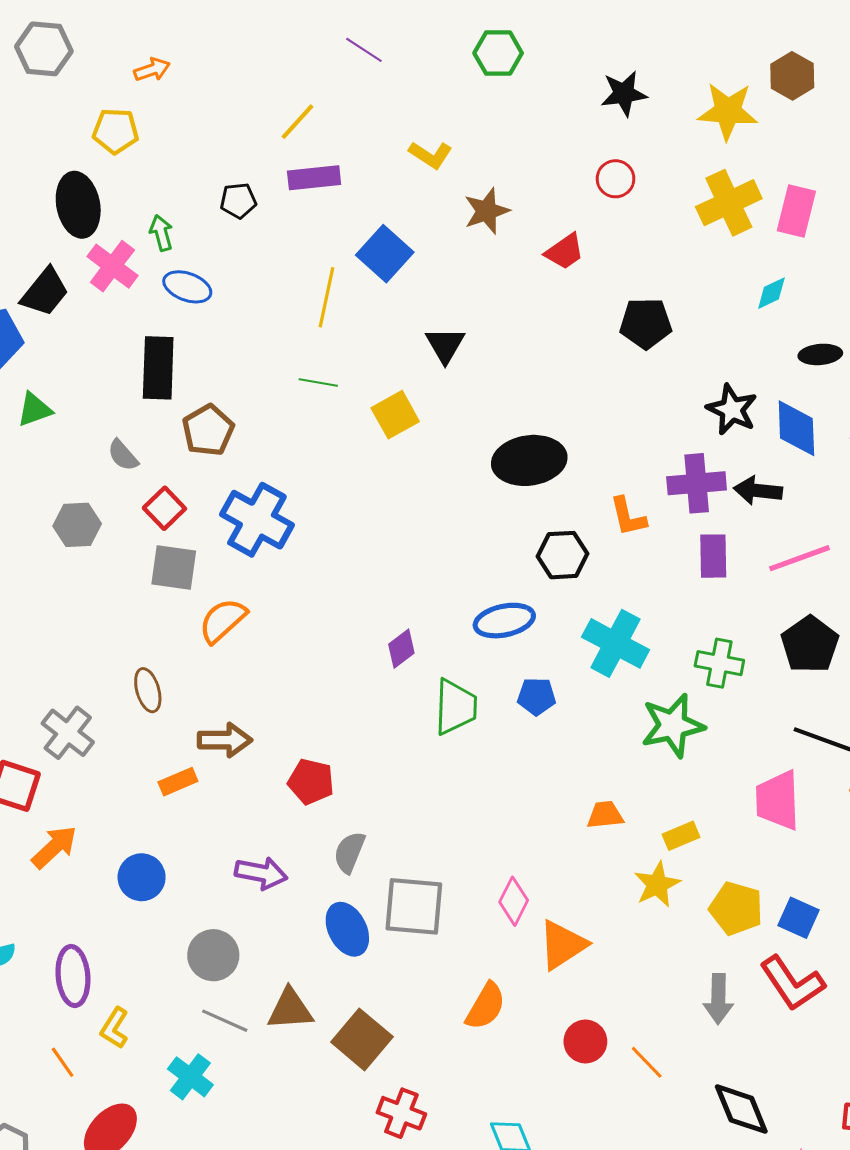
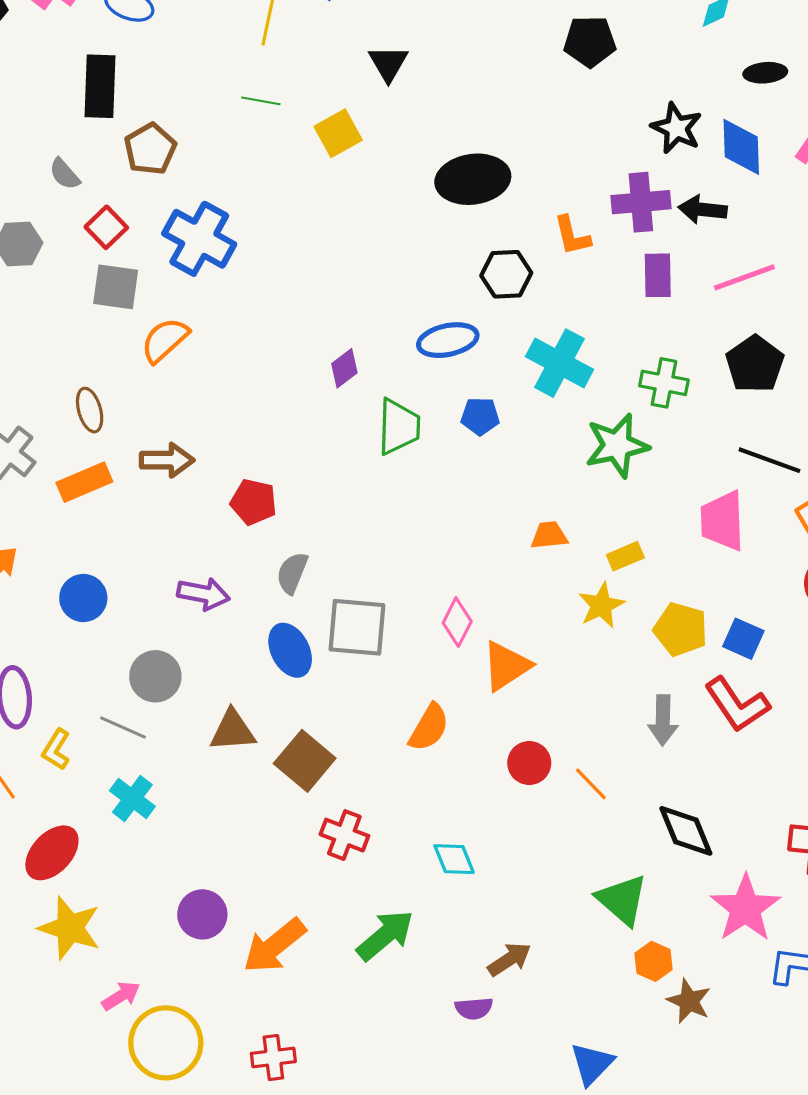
orange rectangle: (178, 782) -> (84, 482), moved, size x1.4
gray line: (225, 1021) -> (123, 727), moved

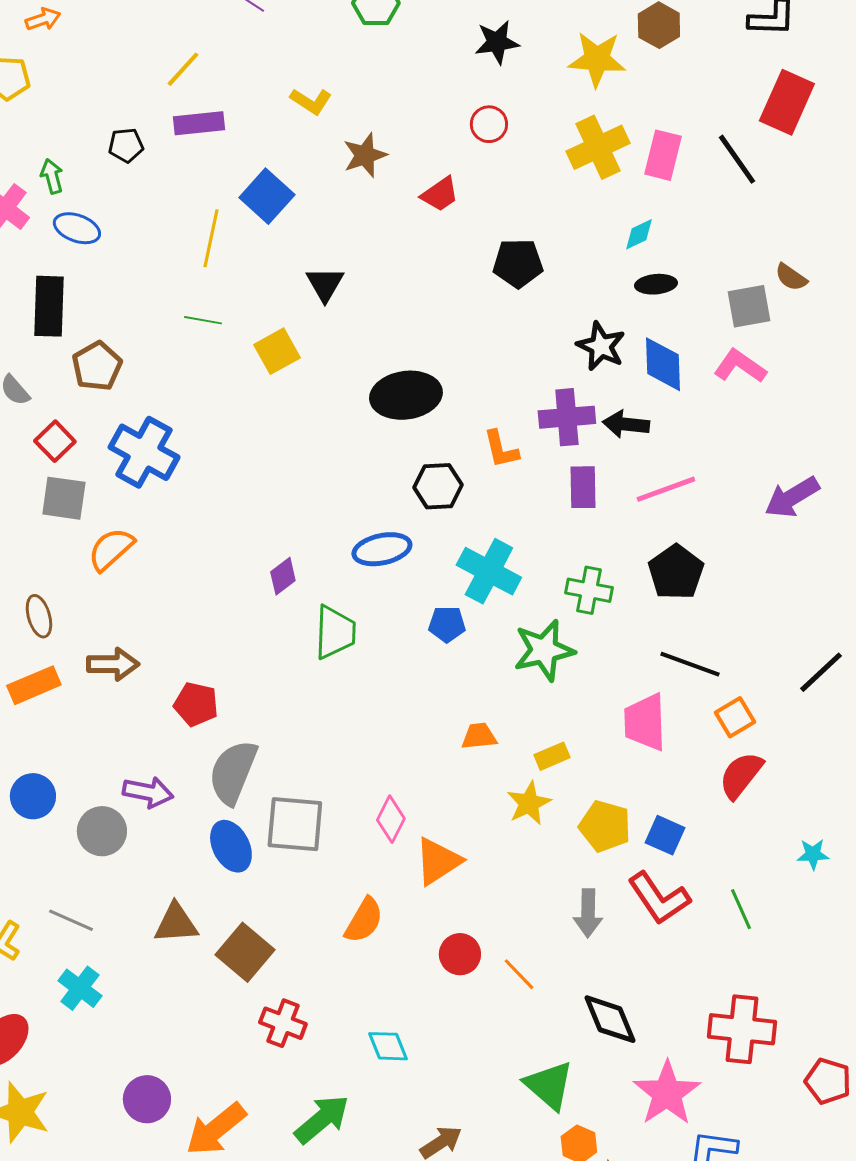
black ellipse: (765, 73) -> (656, 284), moved
blue pentagon: (480, 416) -> (447, 624), moved
gray semicircle: (292, 573) -> (233, 772), size x1.6
gray circle: (155, 676) -> (102, 831), moved

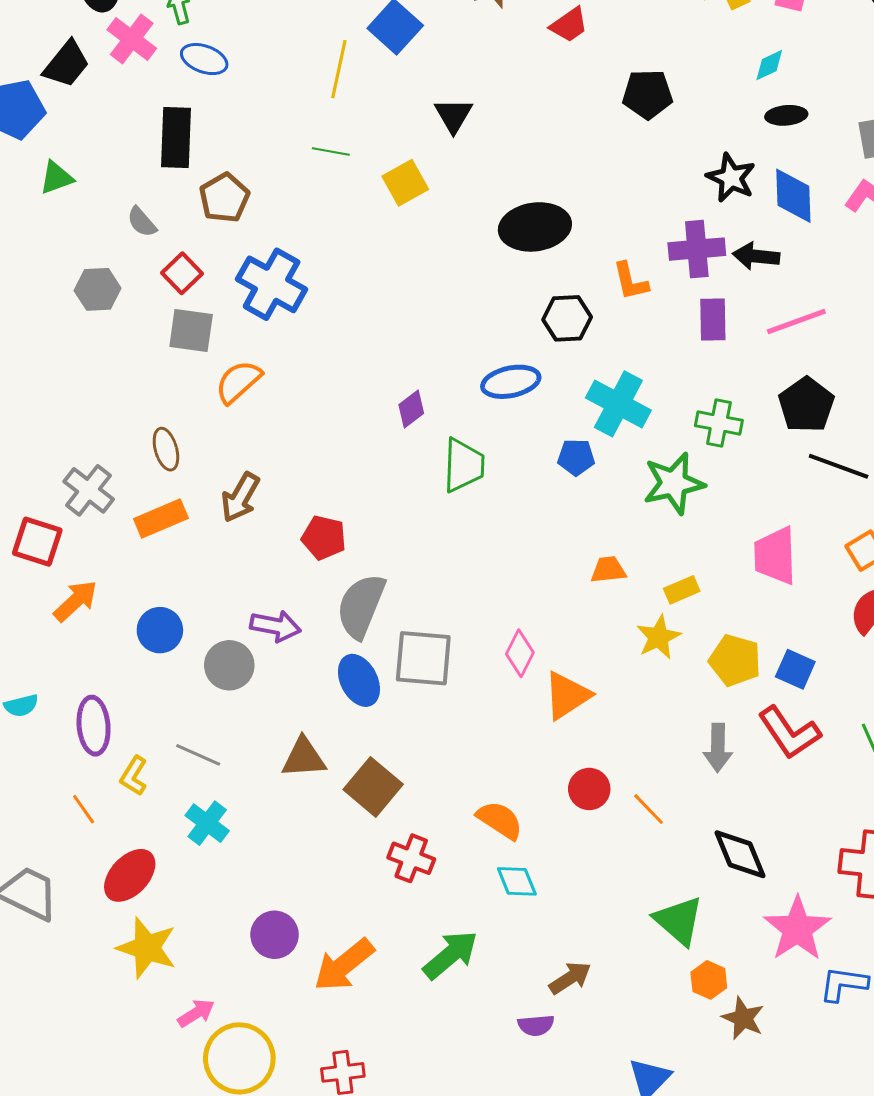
brown arrow: (113, 664) -> (240, 497), turned 120
black line: (690, 664) -> (839, 466), moved
orange semicircle: (364, 920) -> (500, 820), moved, turned -87

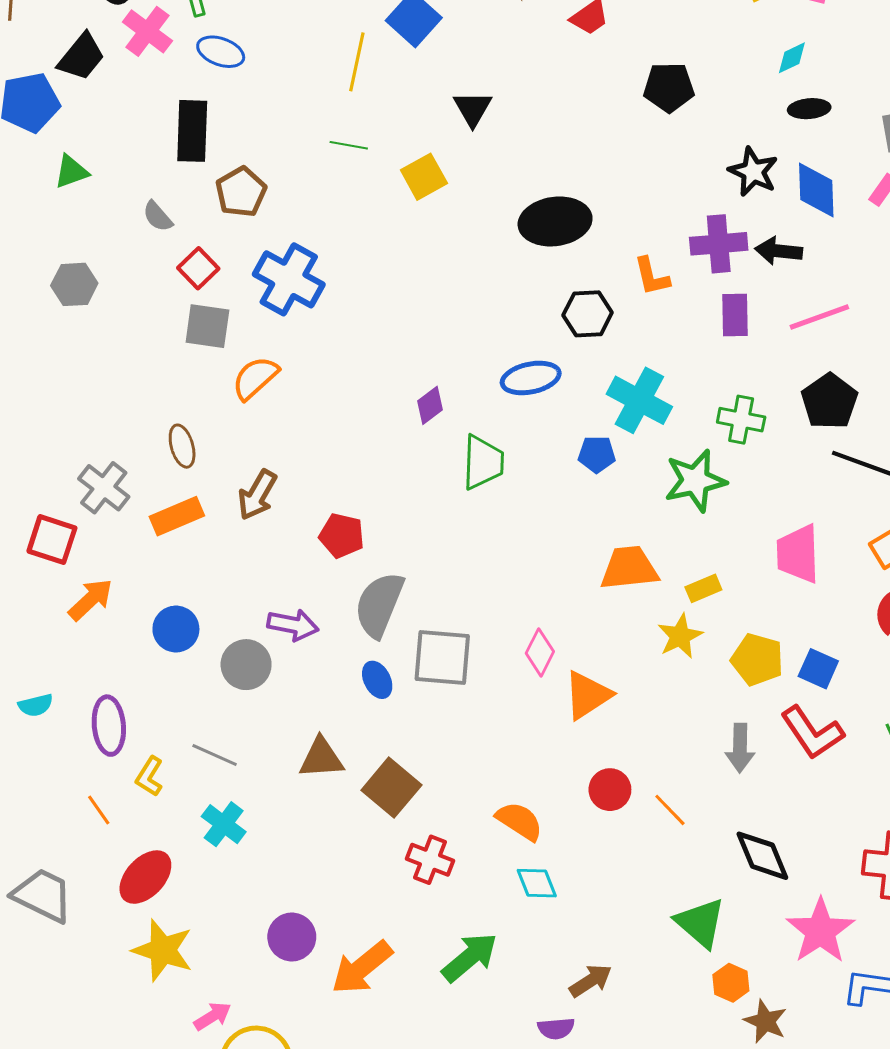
gray hexagon: (98, 289) -> (74, 284), moved
orange trapezoid: (608, 570) -> (629, 568), size x1.6
blue ellipse: (359, 680) -> (377, 680), size x0.7

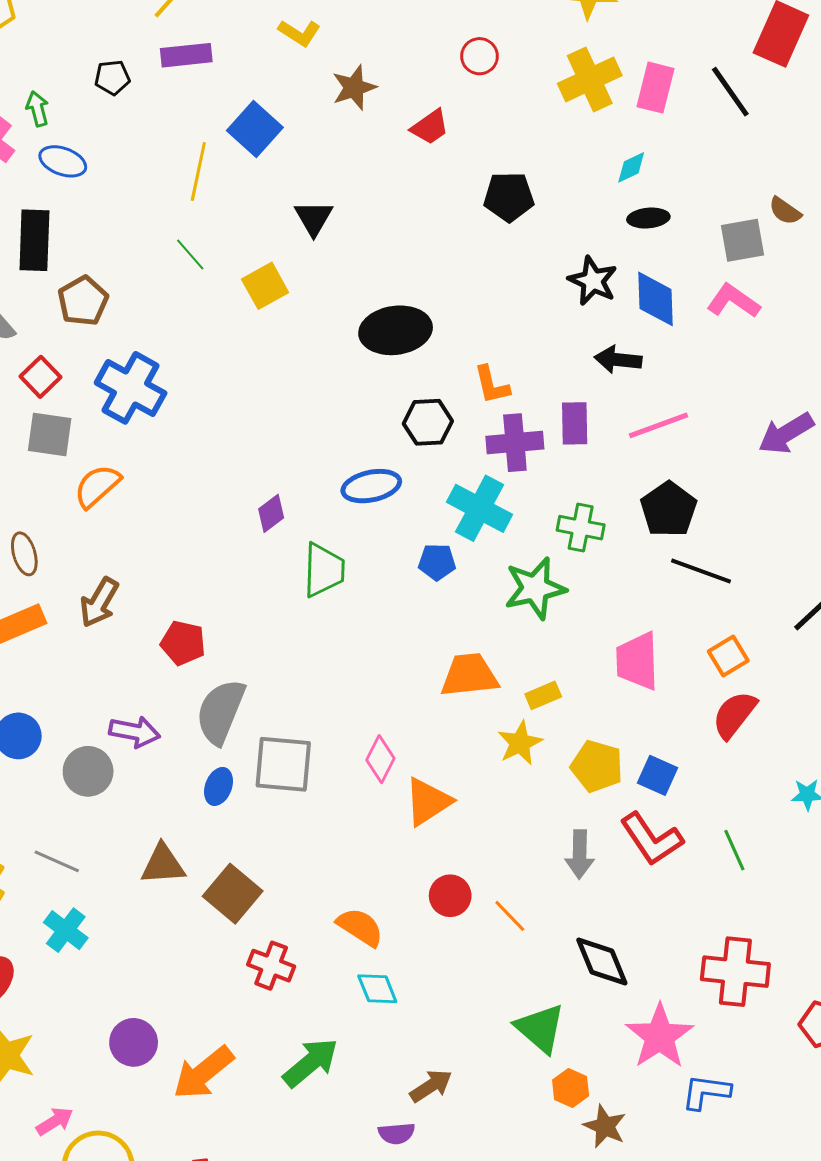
green line: (349, 145) -> (190, 254), turned 39
purple cross: (719, 244) -> (515, 443), moved
blue ellipse: (377, 680) -> (219, 786), turned 48

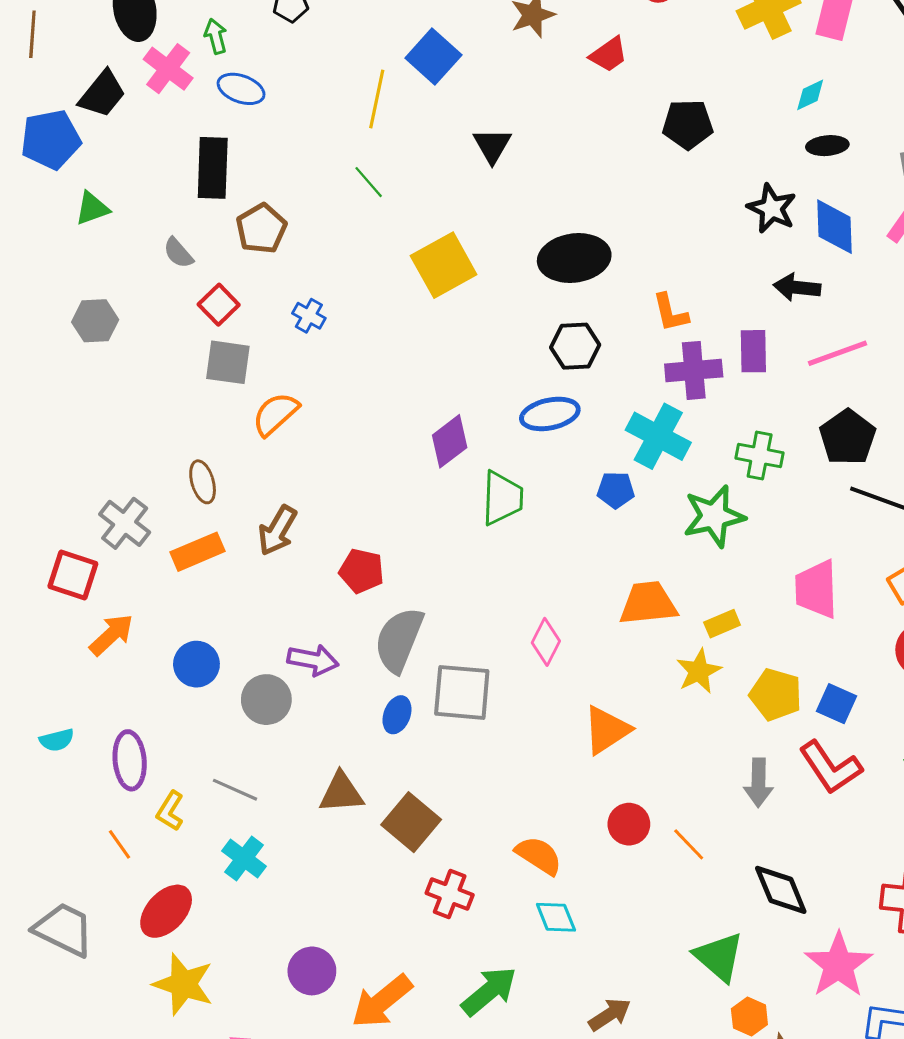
yellow square: (265, 286) -> (444, 265), moved, size x1.4
blue cross: (131, 388) -> (309, 316), size x0.5
black hexagon: (428, 422) -> (575, 346), moved
purple diamond: (271, 513) -> (450, 441), size x1.4
pink diamond: (380, 759) -> (546, 642), moved

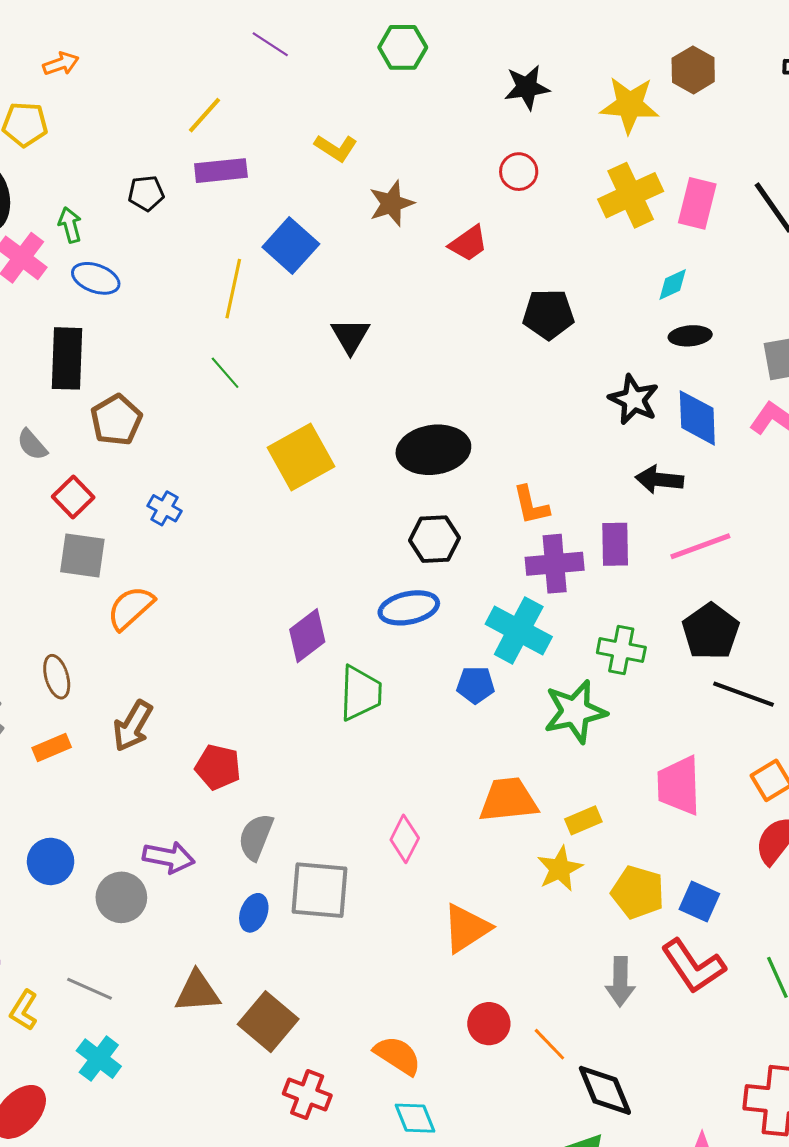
orange rectangle: (197, 552) -> (52, 747), size x0.7
gray semicircle: (399, 640) -> (256, 837), size x0.7
black diamond: (781, 890) -> (605, 1090), moved

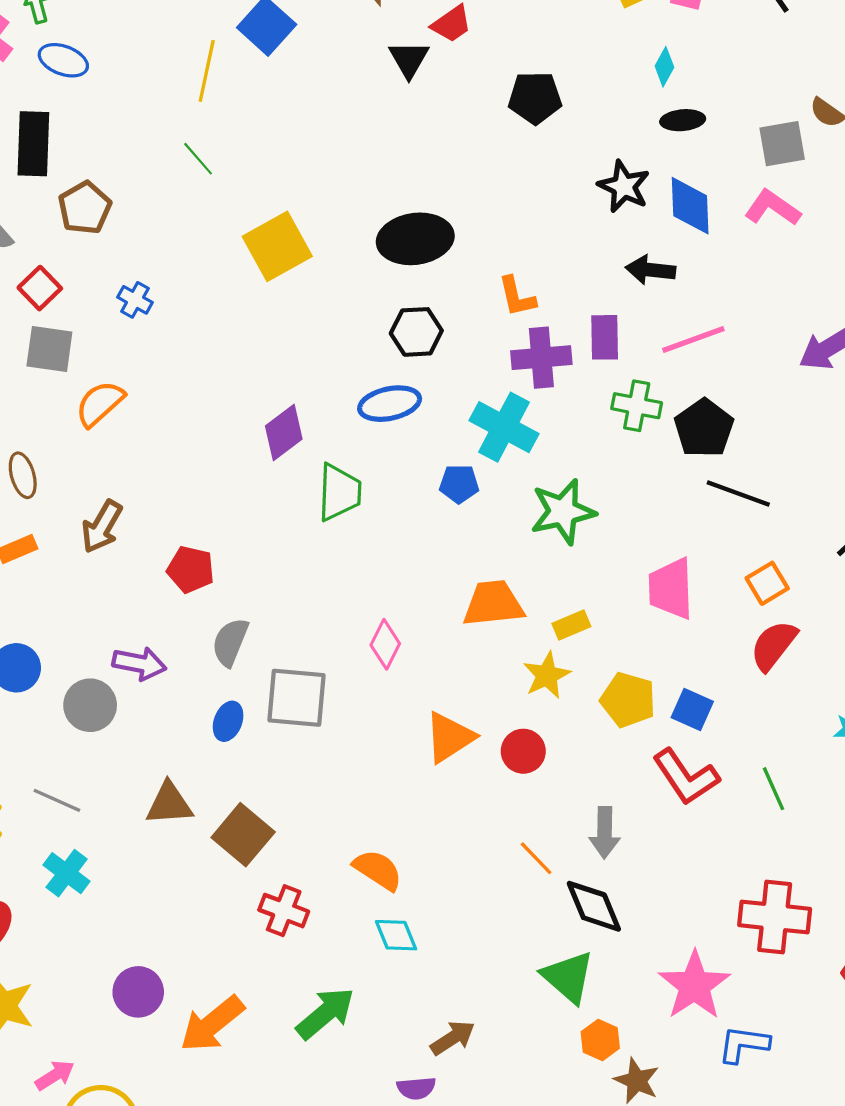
cyan diamond: (673, 285) -> (664, 67), turned -36
black triangle: (350, 336) -> (409, 59), moved
green cross: (621, 650) -> (637, 406), moved
gray arrow: (620, 982) -> (605, 833), moved
red circle: (489, 1024) -> (523, 751), moved

